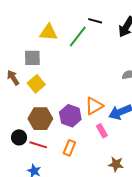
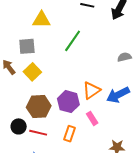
green line: (78, 36) -> (73, 41), moved
pink rectangle: (102, 131) -> (92, 118), moved

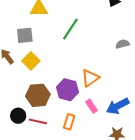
blue arrow: (118, 95) -> (118, 106), moved

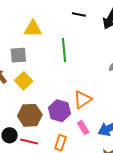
green line: (70, 29) -> (64, 50), turned -40

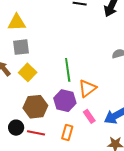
yellow triangle: (33, 29) -> (17, 22), moved
green line: (64, 50) -> (68, 70), moved

